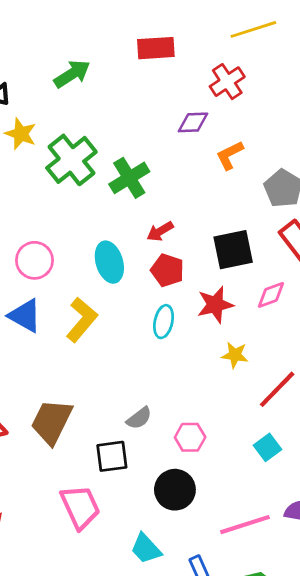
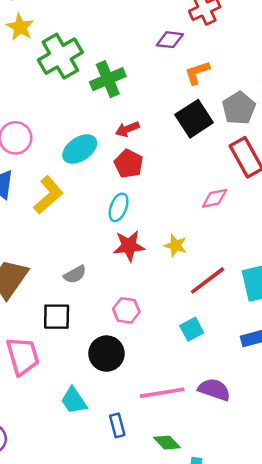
black square: (233, 250) -> (194, 119), moved, turned -30
cyan ellipse: (109, 262) -> (80, 149), turned 64
red star: (215, 305) -> (129, 246), moved
gray semicircle: (139, 418) -> (75, 274), moved

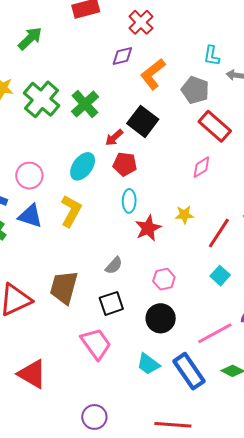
orange L-shape: (197, 73) -> (153, 74), size x1.4
black square: (194, 119) -> (143, 121), moved
blue rectangle: (117, 425) -> (189, 371), size x1.8

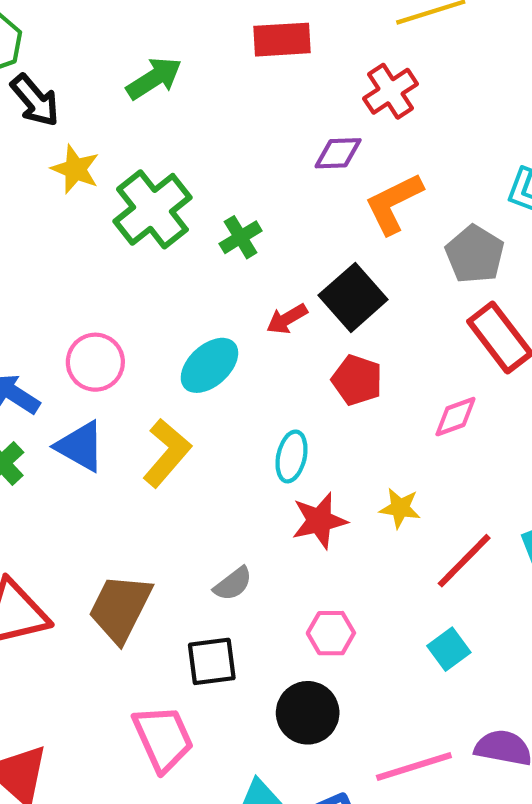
green cross: (85, 104) -> (241, 237), size x0.7
red pentagon: (125, 164) -> (357, 380), moved

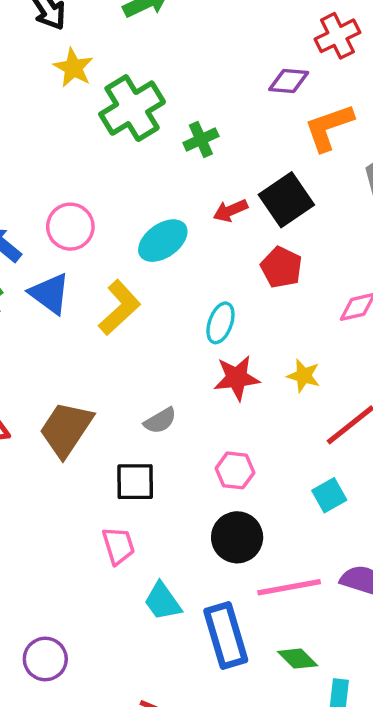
black circle: (308, 713) -> (237, 537), moved
pink trapezoid: (163, 738) -> (118, 546), moved, size x0.7

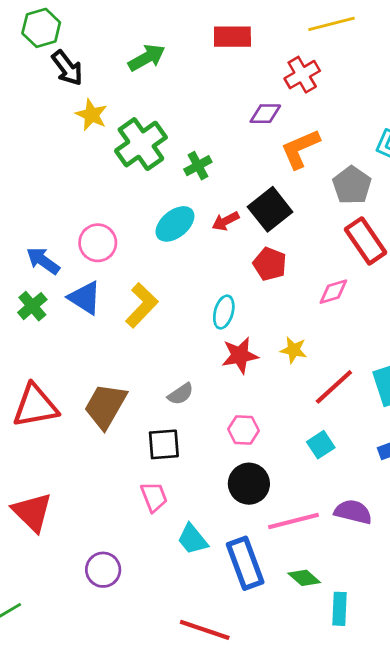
cyan ellipse: (163, 241) -> (175, 224), moved
purple circle: (45, 659) -> (103, 570), moved

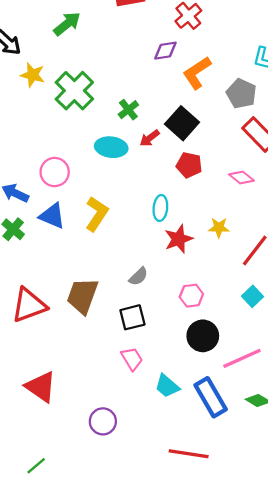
green cross: (198, 166) -> (128, 110), moved
cyan ellipse: (175, 224) -> (111, 147), turned 56
pink diamond: (333, 292) -> (241, 178), turned 65

